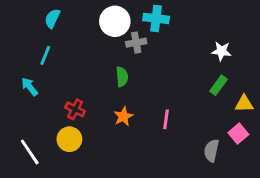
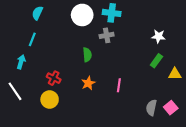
gray cross: (136, 43) -> (107, 35), moved
cyan arrow: (30, 87) -> (21, 62), turned 56
pink square: (238, 134) -> (171, 108), moved
white line: (30, 152) -> (15, 91), moved

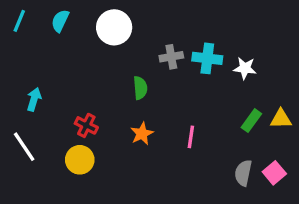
cyan cross: (112, 13) -> (207, 58), moved
white circle: (82, 15) -> (114, 27), moved
white star: (158, 36) -> (245, 68), moved
cyan line: (32, 39) -> (19, 21), moved
green rectangle: (156, 61) -> (251, 121), moved

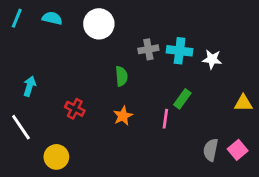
cyan semicircle: (60, 21) -> (52, 18), turned 78
green rectangle: (251, 121) -> (182, 99), moved
yellow circle: (80, 160) -> (56, 157), moved

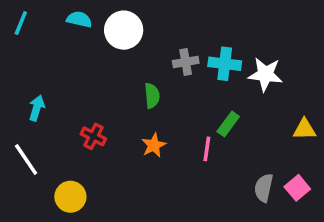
cyan semicircle: (52, 18) -> (79, 19), moved
white star: (212, 59) -> (265, 74), size x1.4

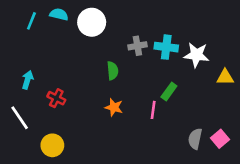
cyan line: (21, 23) -> (31, 21), moved
yellow triangle: (304, 129) -> (225, 77), moved
red cross: (93, 136) -> (56, 98), moved
orange star: (154, 145) -> (114, 107), turned -30

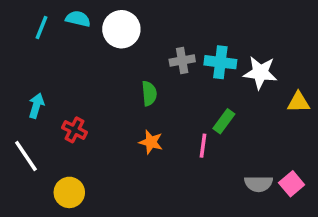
gray semicircle: (195, 139) -> (259, 184), turned -102

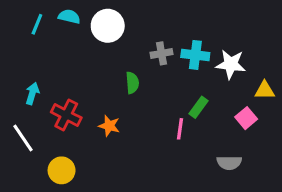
red cross: (75, 130) -> (66, 115), size x1.4
orange star: (151, 142) -> (109, 126), moved
pink square: (292, 184) -> (246, 118), moved

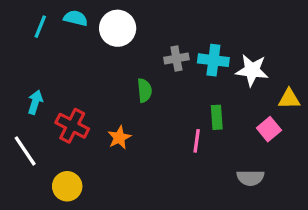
green rectangle: (198, 107) -> (217, 117), turned -40
orange star: (109, 126) -> (119, 138), turned 30

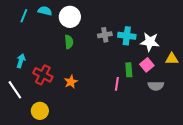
green semicircle: (144, 90) -> (69, 42), moved
pink square: (269, 129) -> (147, 65), moved
gray semicircle: (250, 178) -> (156, 86), moved

